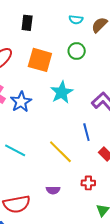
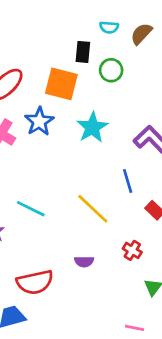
black rectangle: (27, 23) -> (83, 52), moved
blue star: (21, 102) -> (39, 121), moved
red cross: (88, 183) -> (132, 250), turned 32

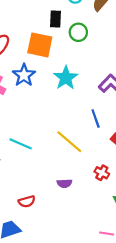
red semicircle: (35, 282) -> (27, 201), size x0.6

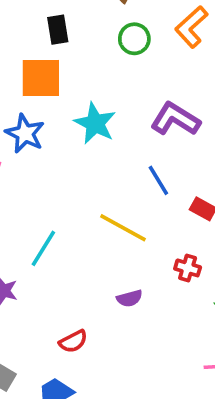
green circle: (78, 32) -> (134, 39), moved
cyan line: (21, 144) -> (43, 248), turned -70

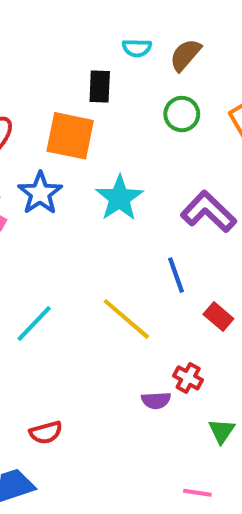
purple semicircle: (130, 298) -> (156, 400), moved

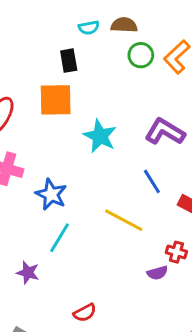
brown semicircle: (185, 55) -> (124, 25), turned 65
green circle: (182, 114) -> (141, 55), moved
blue star: (40, 193) -> (51, 194), moved

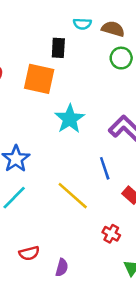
purple semicircle: (157, 273) -> (62, 268), moved, turned -72
red semicircle: (85, 313) -> (29, 253), moved

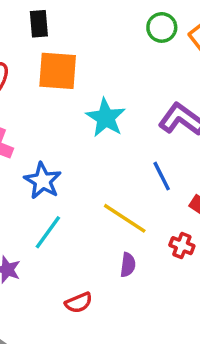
black rectangle: (58, 48) -> (39, 24), moved
red cross: (111, 234) -> (182, 246), moved
purple semicircle: (62, 268) -> (128, 265), moved

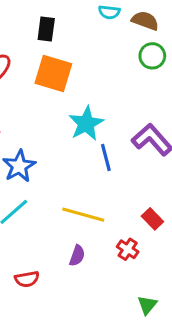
blue line: (162, 176) -> (106, 157), moved
yellow line: (125, 218) -> (83, 215), turned -30

